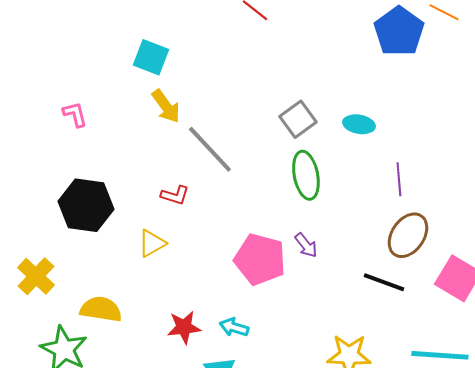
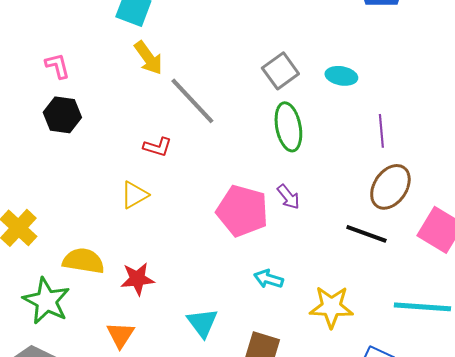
black hexagon: (86, 205) -> (62, 115), moved, size x0.7
red star: (184, 327) -> (137, 279), moved
cyan arrow: (234, 327) -> (268, 279), moved

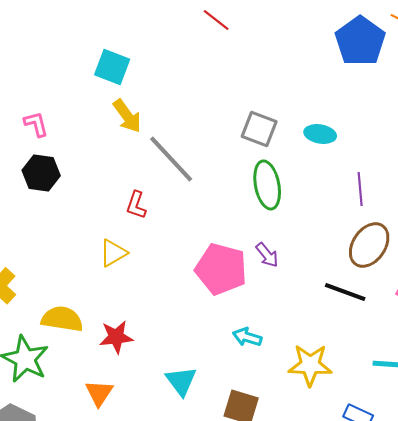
gray square: (280, 71) -> (259, 129), turned -33
red L-shape: (157, 147) -> (136, 205), turned 92

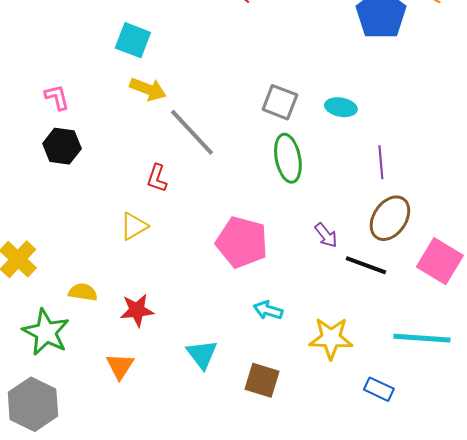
yellow arrow: (127, 116) -> (148, 89), turned -33
purple arrow: (267, 255) -> (326, 235), moved
yellow semicircle: (62, 319) -> (83, 292), size x0.7

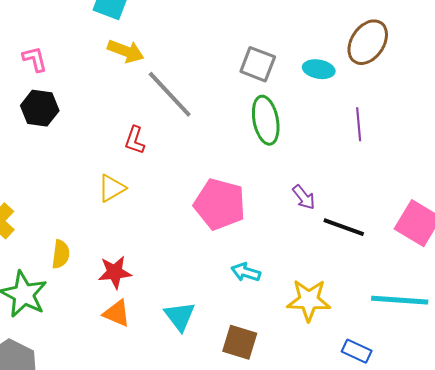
brown ellipse: (390, 218) -> (368, 42), moved
yellow semicircle: (83, 292) -> (61, 254), turned 88
orange triangle: (120, 366) -> (117, 313), moved, turned -40

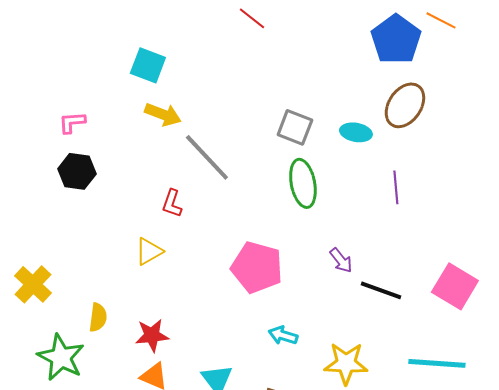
pink L-shape: (35, 59) -> (72, 122), turned -80

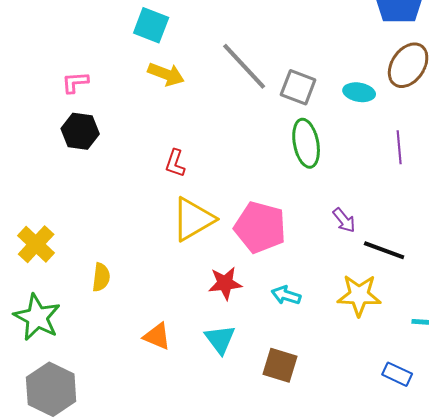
gray line: (207, 157) -> (244, 66), moved
yellow triangle: (149, 251) -> (193, 219), moved, size x1.6
red star: (152, 335) -> (225, 283), moved
green star: (61, 357) -> (37, 317), moved
yellow star: (346, 363) -> (359, 295), moved

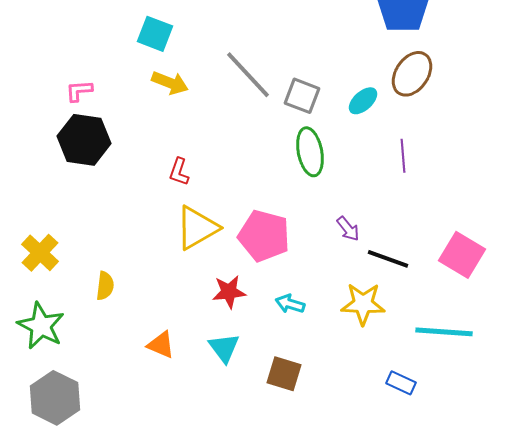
cyan ellipse: (359, 92) -> (363, 101), turned -52
black hexagon: (80, 131) -> (84, 140), size x1.4

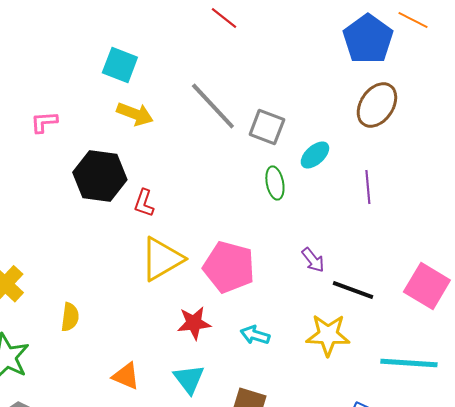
cyan ellipse: (363, 101) -> (315, 155), moved
black hexagon: (84, 140) -> (100, 176), moved
green ellipse: (310, 152) -> (275, 183), size x0.7

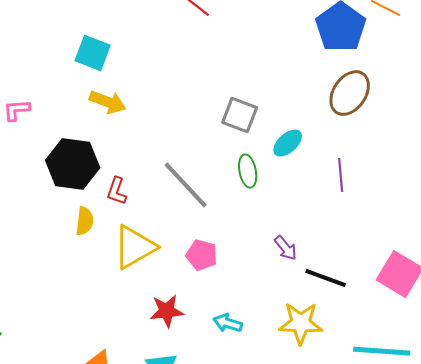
gray line: (213, 106) -> (186, 185), moved
pink pentagon: (229, 267) -> (202, 255), size x0.6
yellow semicircle: (70, 317) -> (85, 221), moved

